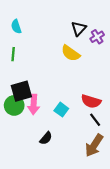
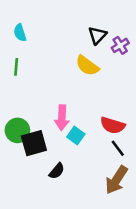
black square: (21, 91) -> (34, 143), moved
pink arrow: (34, 104) -> (62, 118), moved

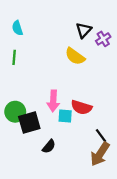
red semicircle: (113, 125) -> (81, 107), moved
cyan square: (76, 136) -> (65, 116), turned -32
black line: (118, 148) -> (101, 136), moved

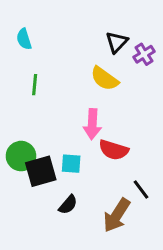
green line: (14, 57) -> (35, 85), moved
pink arrow: (53, 101) -> (92, 124), moved
cyan square: (65, 116) -> (71, 164), moved
brown arrow: (100, 154) -> (117, 215), moved

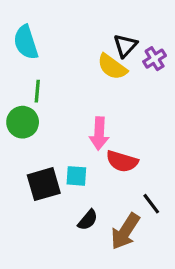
cyan semicircle: (24, 39) -> (26, 42), size x1.5
yellow semicircle: (105, 79) -> (112, 67), moved
green circle: (21, 156) -> (23, 122), moved
black semicircle: (68, 205) -> (88, 220), moved

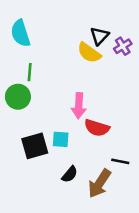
black line: (151, 204) -> (120, 161), turned -42

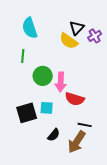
cyan semicircle: (21, 33) -> (30, 28), moved
green circle: (18, 97) -> (43, 76), moved
black line: (120, 161) -> (85, 125), moved

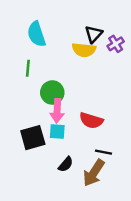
yellow semicircle: (69, 41) -> (84, 50), turned -30
pink arrow: (61, 82) -> (57, 111), moved

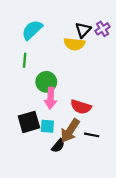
cyan semicircle: (36, 34) -> (32, 30), turned 65
purple cross: (116, 44) -> (103, 29), moved
cyan square: (57, 131) -> (47, 126), moved
brown arrow: (94, 173) -> (70, 131), moved

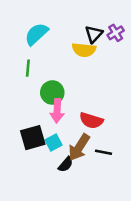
cyan square: (47, 126) -> (53, 142), turned -32

